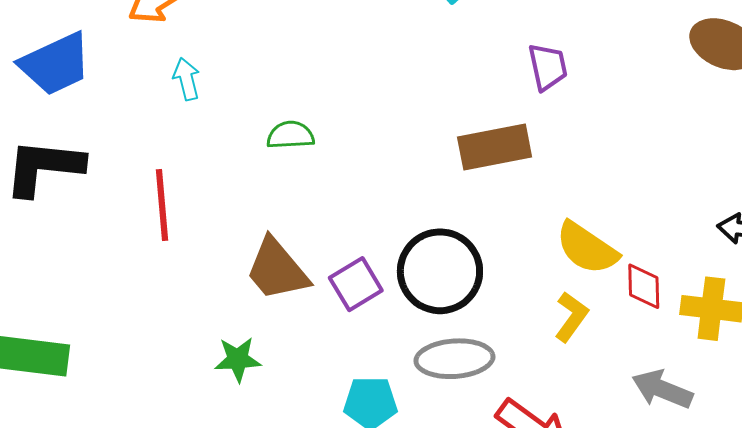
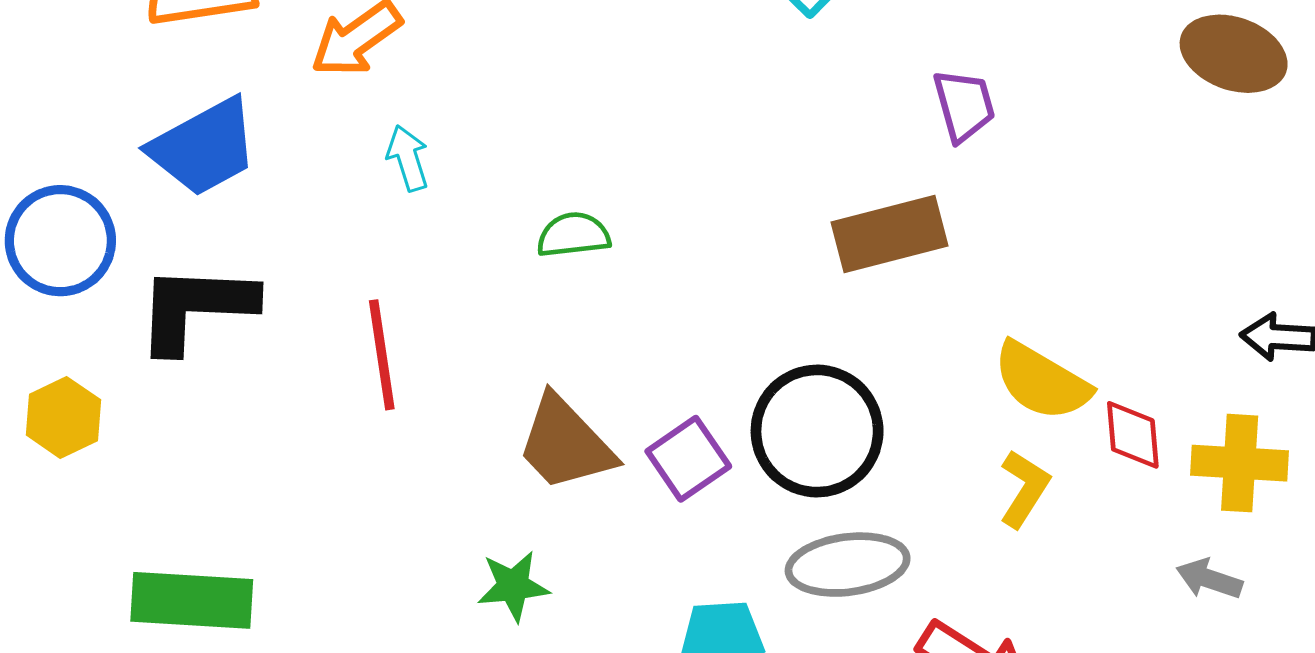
gray arrow: (662, 389) -> (1209, 579), moved, size x0.7

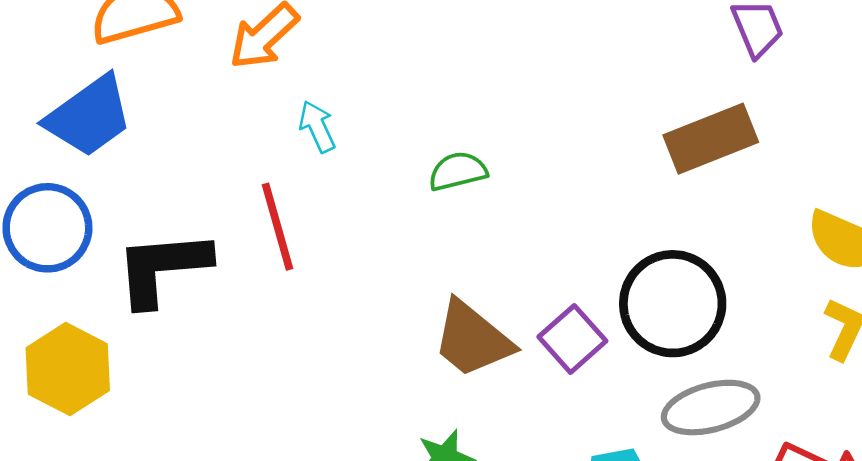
blue trapezoid: (204, 147) -> (89, 116), moved
red line: (382, 355) -> (277, 227), moved
yellow hexagon: (63, 417) -> (68, 369), size x1.4

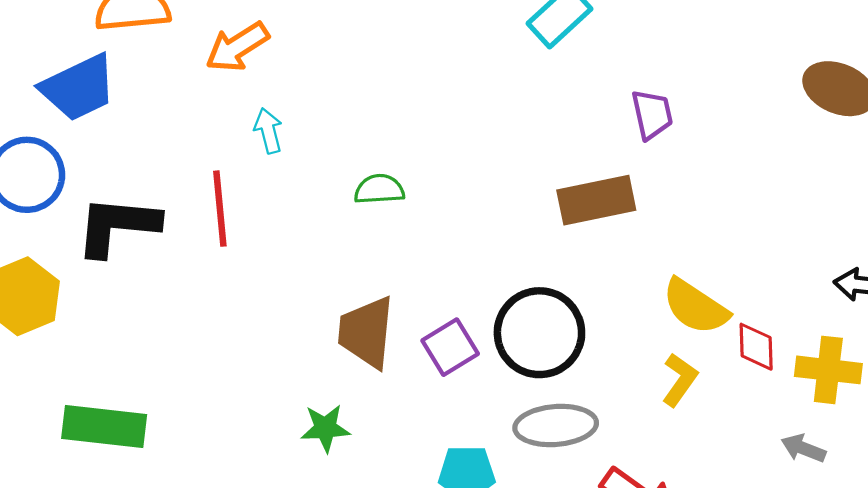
brown trapezoid: (472, 339) -> (366, 332), turned 46

